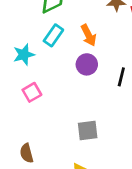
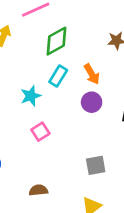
brown semicircle: (27, 153) -> (38, 190), turned 102

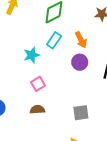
brown semicircle: (38, 190) -> (37, 109), moved

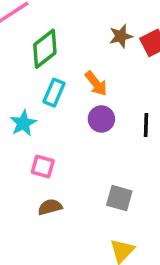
pink square: (38, 84) -> (43, 166), turned -32
gray square: (81, 113) -> (119, 198), turned 35

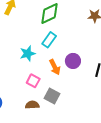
orange arrow: (96, 84) -> (55, 67), moved
gray square: (119, 198) -> (52, 96), moved

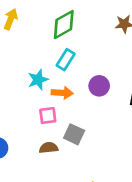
orange arrow: (55, 67) -> (62, 93), moved, turned -56
pink square: (33, 81) -> (48, 116), turned -32

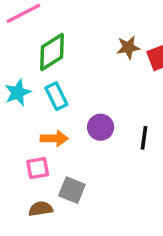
cyan rectangle: (66, 60) -> (56, 96), turned -55
cyan star: (38, 80) -> (18, 93), moved

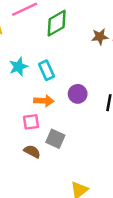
green diamond: (52, 52) -> (57, 23), moved
brown semicircle: (41, 209) -> (32, 152), turned 35

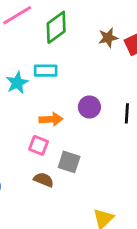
cyan rectangle: (46, 70) -> (46, 71), moved, turned -60
pink square: (31, 122) -> (39, 145), turned 35

